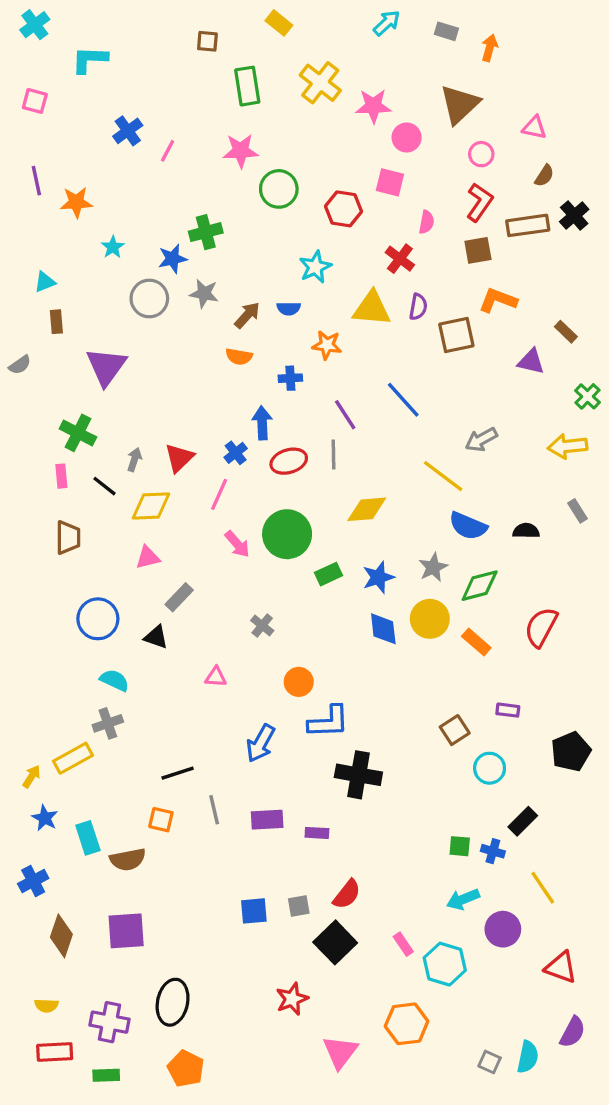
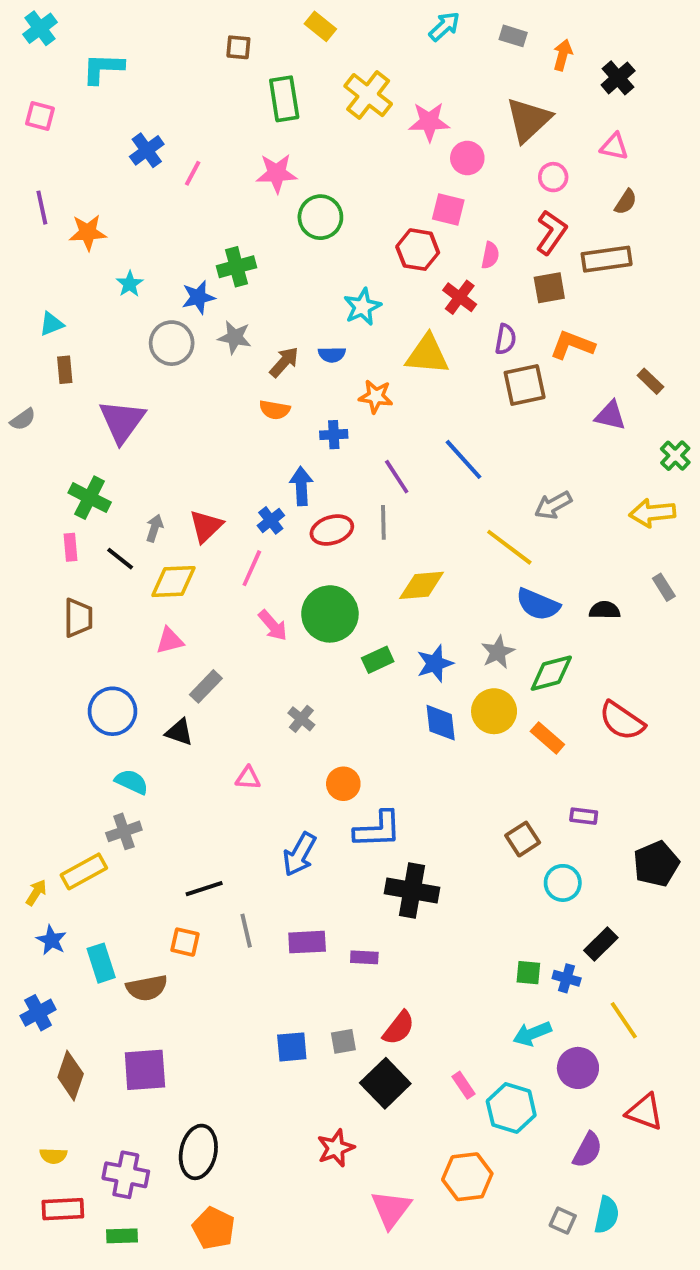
red hexagon: (344, 209) -> (418, 250), moved
black cross: (574, 216) -> (618, 78), moved
purple semicircle: (418, 307) -> (505, 339), moved
red semicircle: (541, 627) -> (622, 721), turned -84
purple semicircle: (573, 1032) -> (588, 1150), moved

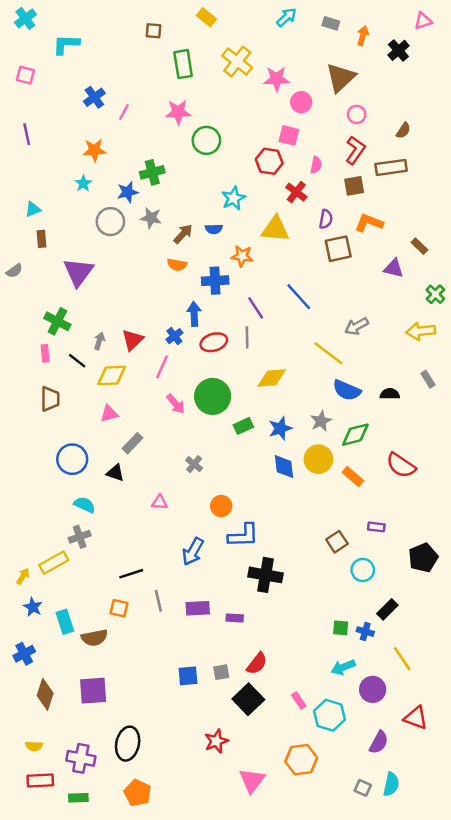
pink triangle: (614, 147) -> (423, 21), moved, turned -30
orange star: (88, 232) -> (94, 150), moved
blue cross: (334, 435) -> (215, 281), size x1.5

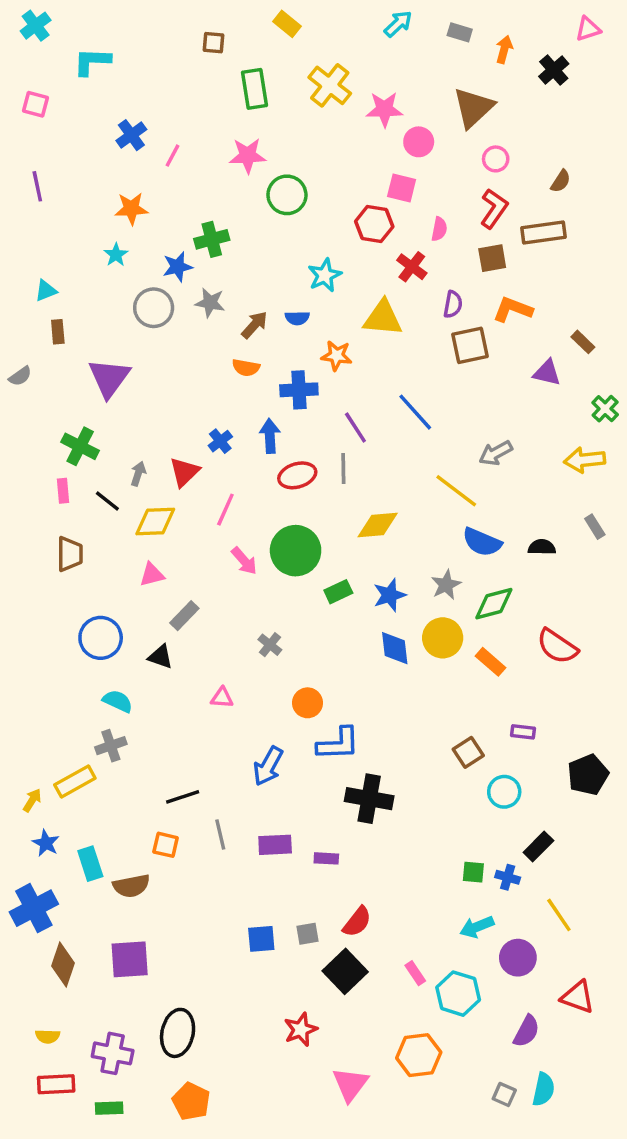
blue cross: (174, 336) -> (220, 441), moved
blue cross: (24, 654) -> (34, 908), size x1.5

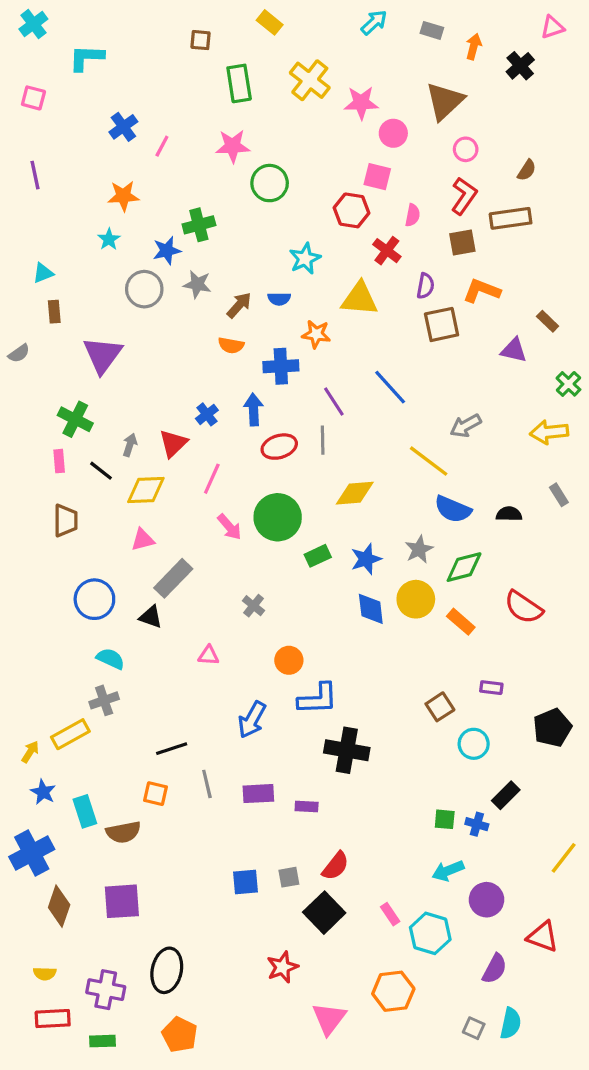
gray rectangle: (184, 616) -> (173, 578), size x1.4
yellow line: (559, 915) -> (564, 858), moved, turned 72

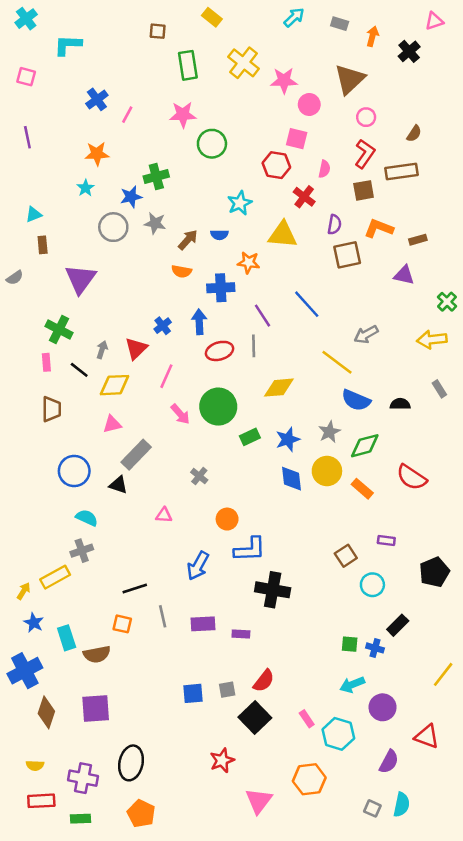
brown rectangle: (548, 321) -> (418, 240), moved, turned -60

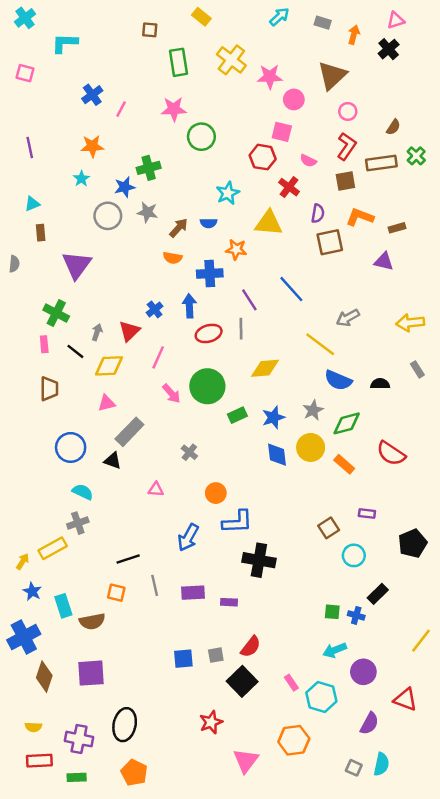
pink triangle: (434, 21) -> (396, 20), moved
purple line: (27, 137) -> (30, 147), moved
pink semicircle: (324, 169) -> (308, 161), turned 105
gray semicircle: (15, 278) -> (14, 264), turned -49
green cross: (447, 302) -> (416, 156), moved

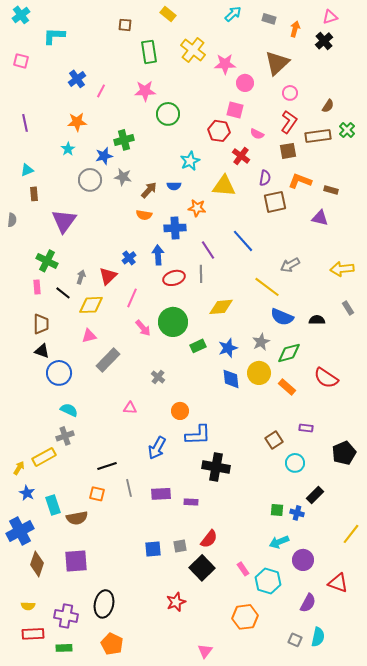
brown rectangle: (397, 228) -> (331, 190), turned 32
black triangle: (113, 461) -> (42, 351), moved
pink triangle: (246, 761) -> (205, 651), moved, size x0.7

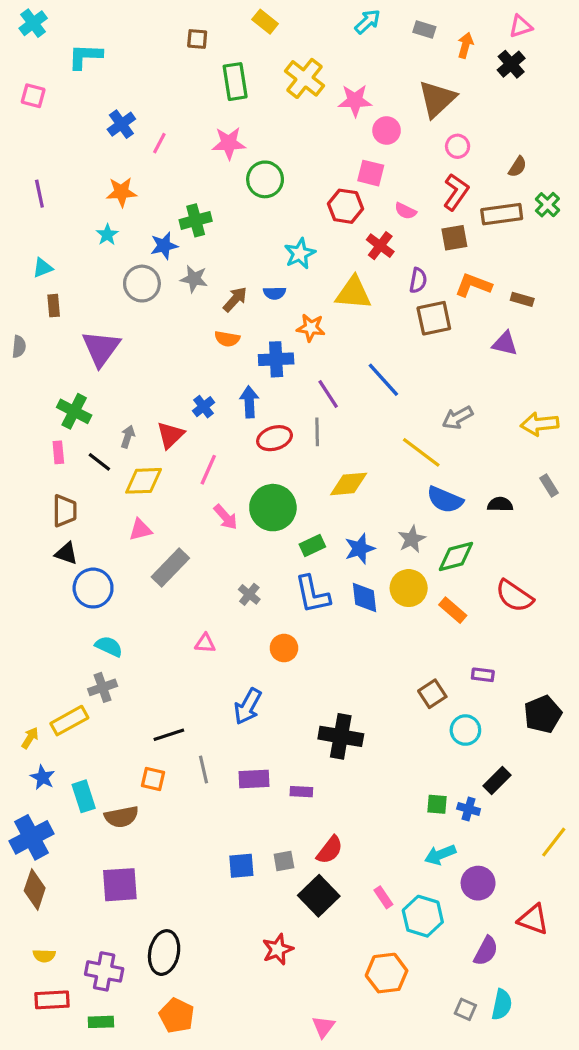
blue L-shape: (198, 435) -> (312, 594), moved, turned 80
brown diamond: (37, 564) -> (35, 889), moved

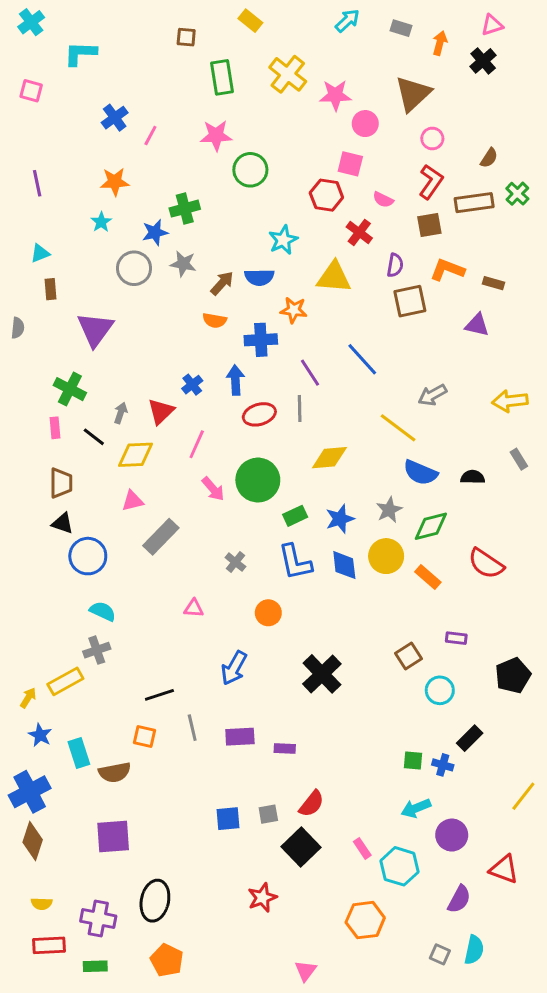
blue semicircle: (275, 293) -> (259, 277), size x1.4
black cross: (341, 736) -> (322, 674), moved, turned 36

